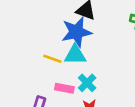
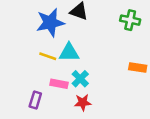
blue star: (76, 32) -> (50, 23), moved

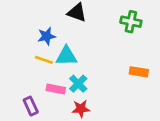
blue star: (50, 23) -> (47, 36), moved, size x0.6
purple rectangle: (35, 100) -> (31, 106), turned -42

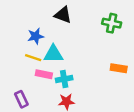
cyan cross: (78, 84) -> (64, 79), turned 35
pink rectangle: (56, 89) -> (44, 74), moved

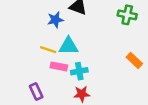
blue star: (36, 36) -> (55, 20), moved
orange rectangle: (119, 68) -> (134, 60), turned 35

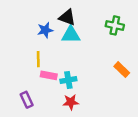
cyan triangle: (68, 46) -> (71, 35), moved
yellow line: (48, 50) -> (38, 59), turned 70

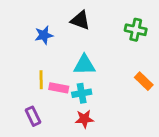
blue star: (45, 30) -> (44, 35), moved
cyan triangle: (71, 35) -> (84, 65), moved
yellow line: (38, 59) -> (41, 80), moved

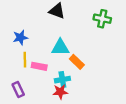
blue star: (44, 35) -> (20, 38), moved
orange rectangle: (144, 81) -> (77, 62), moved
cyan cross: (82, 93) -> (62, 80), moved

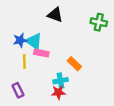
cyan triangle: (60, 47) -> (34, 41), moved, turned 36
pink rectangle: (39, 66) -> (41, 53), moved

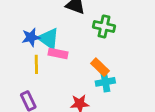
green cross: (99, 22) -> (104, 26), moved
cyan cross: (60, 81) -> (105, 82), moved

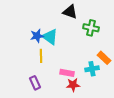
pink rectangle: (58, 54) -> (67, 73), moved
orange rectangle: (100, 67) -> (104, 58), moved

